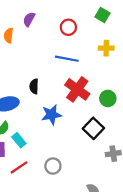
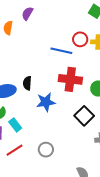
red circle: (68, 27) -> (80, 39), moved
black semicircle: (34, 86) -> (27, 83), moved
red cross: (77, 89) -> (70, 79), turned -30

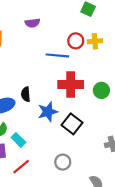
purple semicircle: (27, 13) -> (32, 23), moved, turned -120
black square: (84, 116) -> (72, 124), moved
gray circle: (46, 150) -> (63, 162), moved

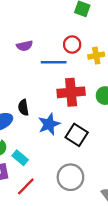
purple semicircle: (32, 23) -> (25, 46), moved
yellow cross: (95, 41) -> (96, 56), moved
gray circle: (63, 162) -> (70, 177), size x1.5

